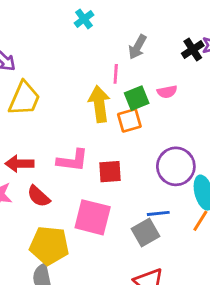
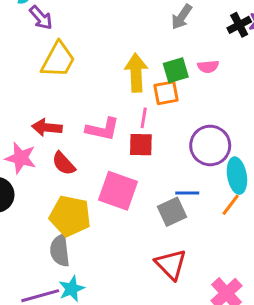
pink line: (116, 74) -> (144, 118), moved

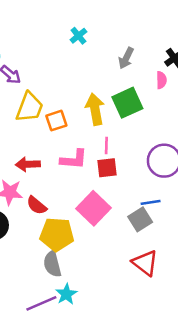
pink semicircle: (208, 67) -> (161, 80), moved, turned -77
green square: (176, 70) -> (127, 103), size x1.4
orange square: (166, 93) -> (56, 121), moved
red semicircle: (64, 164) -> (37, 205), moved
pink square: (118, 191) -> (93, 208), turned 32

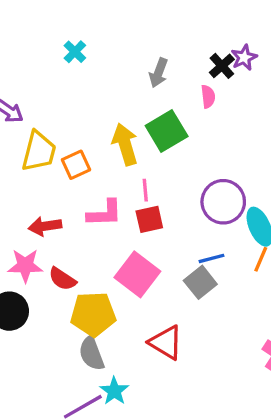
cyan cross: (78, 36) -> (75, 52), moved
red triangle: (145, 263) -> (166, 342), moved

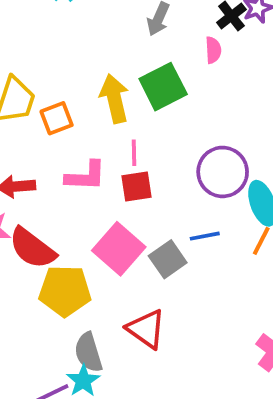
red semicircle: (62, 279) -> (32, 248), size x1.5
gray square: (200, 282) -> (168, 259), moved
gray semicircle: (91, 354) -> (88, 352), moved

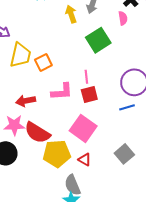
yellow arrow: (114, 99) -> (71, 14), moved, size x0.7
blue line: (205, 236) -> (127, 107), moved
gray square: (168, 259) -> (124, 154), moved
red triangle: (146, 329) -> (85, 159), moved, size x0.6

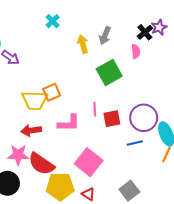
yellow trapezoid: (20, 55) -> (35, 100), moved, turned 76
red square: (89, 95) -> (112, 119), moved

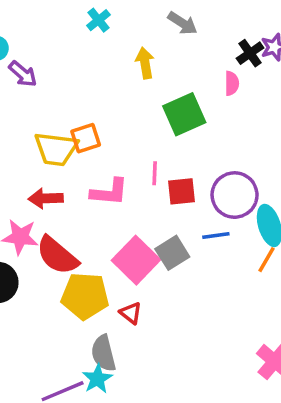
gray arrow: (105, 36) -> (182, 23), moved, turned -84
gray square: (129, 191) -> (172, 253), moved

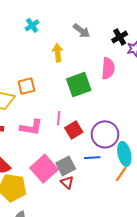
black cross: (250, 53) -> (120, 37), moved
pink semicircle: (232, 83) -> (108, 68), size x1.5
orange square: (86, 138) -> (26, 86), moved
red square: (181, 191) -> (74, 130), turned -30
red triangle: (131, 313) -> (67, 182), moved

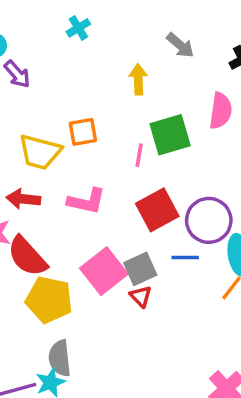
cyan cross: (32, 25) -> (78, 28), moved
pink line: (59, 118) -> (139, 155), moved
red square: (74, 130) -> (157, 210), size x1.4

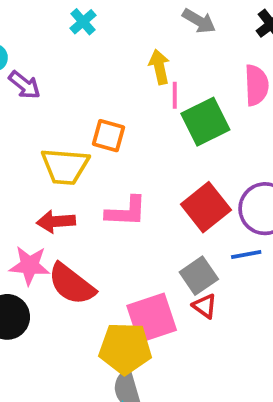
orange square: (83, 132) -> (109, 136), turned 36
pink line: (139, 155) -> (175, 95), moved
pink square: (104, 271) -> (152, 318), moved, turned 30
yellow pentagon: (49, 300) -> (125, 348), moved

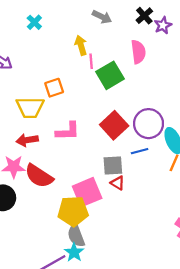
orange square: (109, 136) -> (54, 88), turned -30
gray square: (199, 276) -> (113, 166), turned 35

